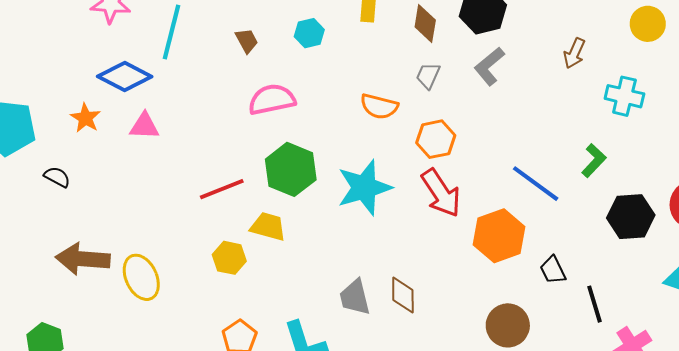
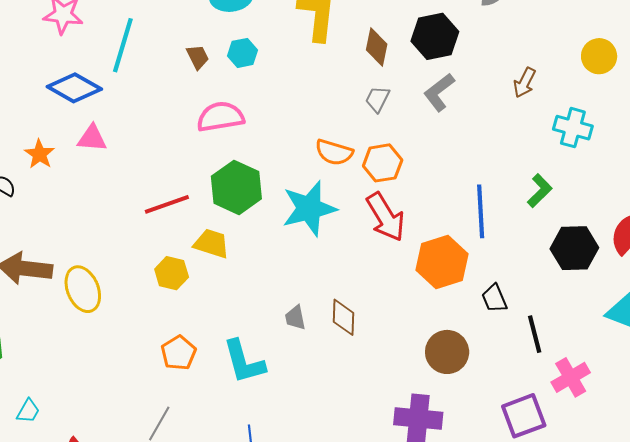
cyan hexagon: (309, 33) -> (242, 53), moved
orange semicircle: (379, 106) -> (334, 152), moved
orange star: (86, 118) -> (39, 154), moved
blue line: (536, 184) -> (481, 211), turned 48
gray trapezoid: (355, 297) -> (295, 318), size x0.7

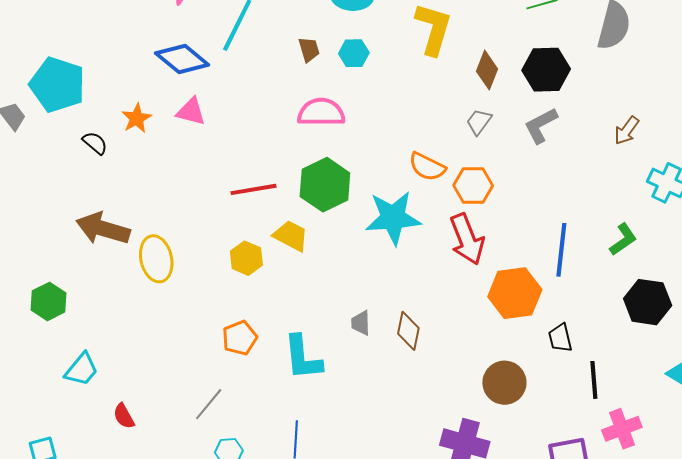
cyan trapezoid: (28, 411) -> (82, 370), size x1.4

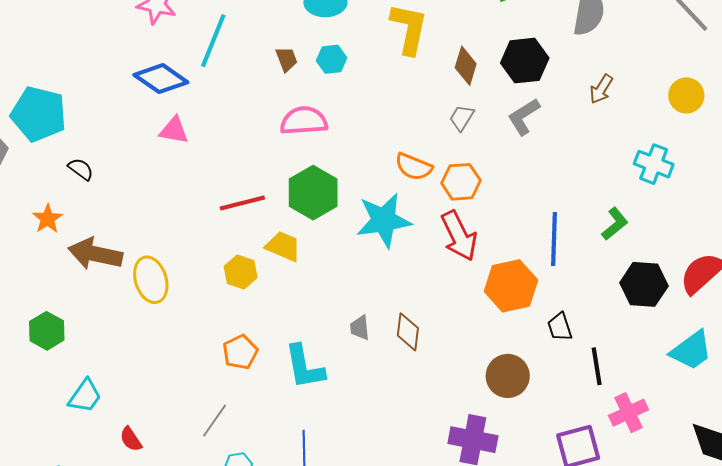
orange star: (137, 118) -> (48, 219), moved
brown arrow: (627, 130) -> (601, 89), moved

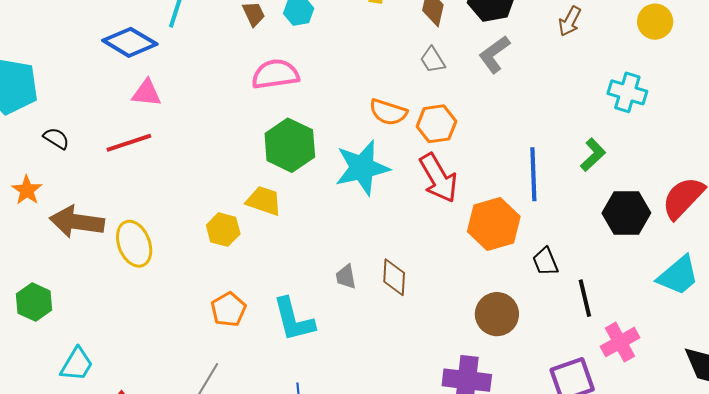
gray trapezoid: (462, 118) -> (433, 60), turned -60
red line: (242, 203) -> (129, 143), moved

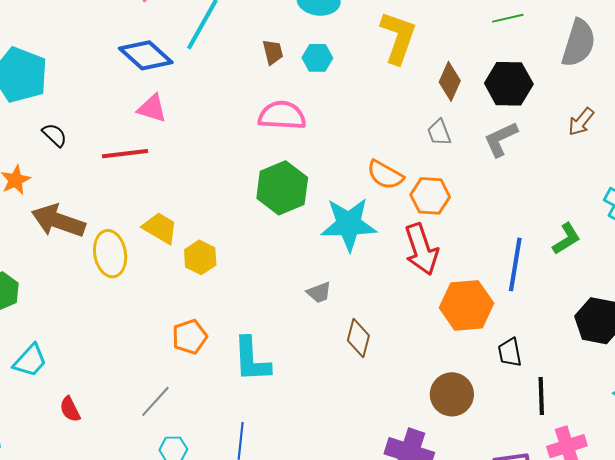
green L-shape: (593, 155) -> (566, 239), moved
yellow trapezoid: (264, 201) -> (160, 228), moved
gray trapezoid: (346, 277) -> (319, 292), moved, turned -112

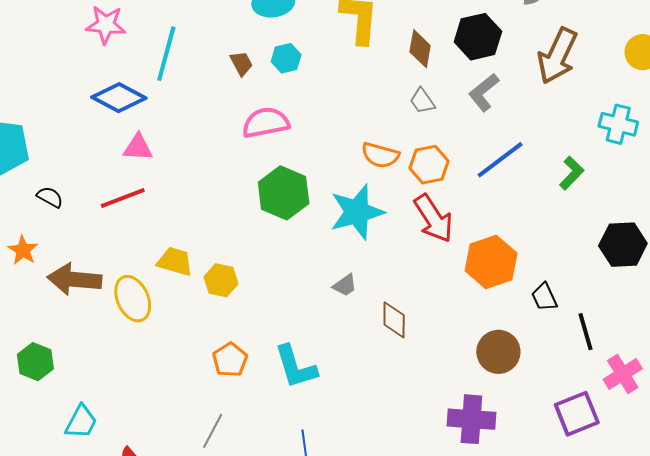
brown arrow: (581, 122) -> (557, 56), size x1.8
blue line: (515, 264) -> (500, 160), moved, turned 58

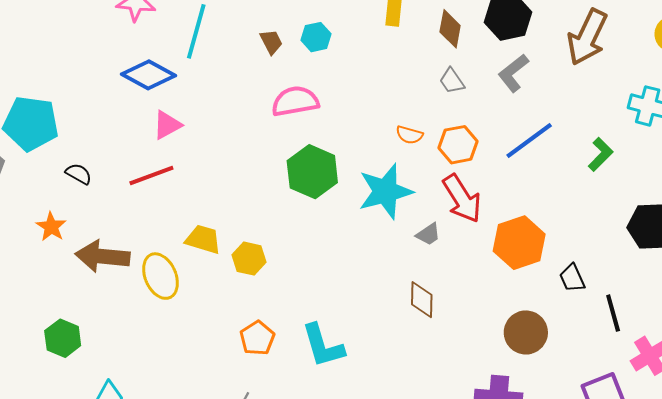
pink triangle: (138, 147) -> (167, 125), turned -32
orange semicircle: (380, 155) -> (409, 135), size x0.7
gray trapezoid: (345, 285) -> (428, 234), moved

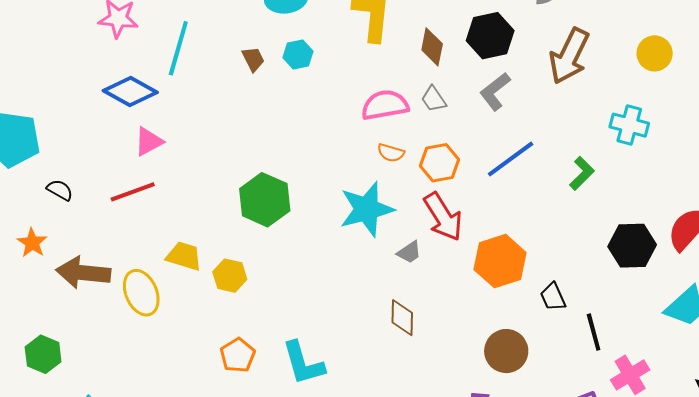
pink semicircle: (295, 101) -> (385, 105), moved
green hexagon: (312, 172) -> (265, 200), moved

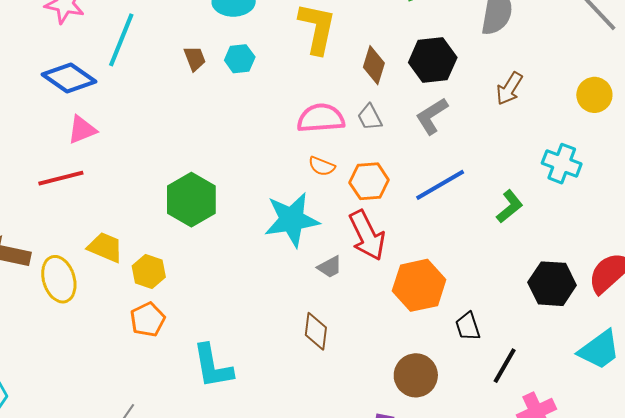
brown arrow: (569, 56) -> (509, 89), size x0.6
black line: (594, 332) -> (505, 366), turned 39
orange pentagon: (238, 355) -> (148, 320), moved

